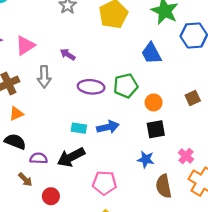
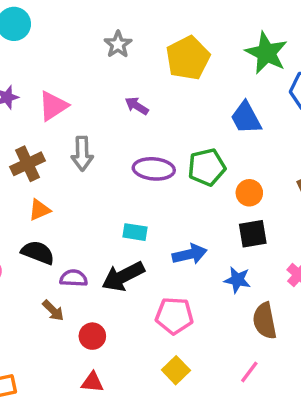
purple arrow: (68, 54) -> (137, 106), moved
blue arrow: (108, 127) -> (190, 254), moved

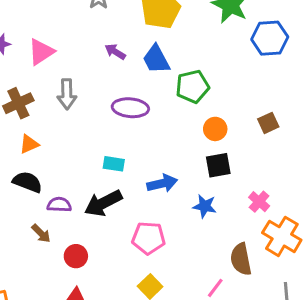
blue trapezoid: (246, 118) -> (156, 59), moved
green pentagon: (207, 167) -> (192, 87), moved
brown semicircle: (265, 321) -> (241, 259), moved

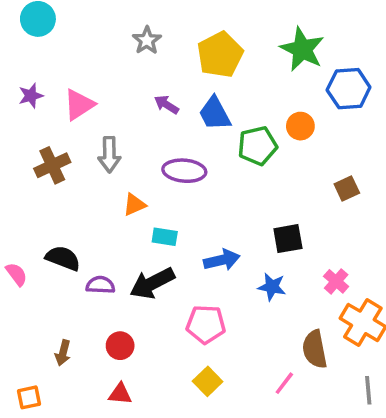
orange circle: (215, 129) -> (300, 126), moved
orange triangle: (29, 144) -> (134, 205), moved
brown arrow: (41, 233) -> (63, 353), moved, turned 60

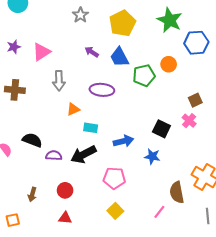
brown cross: (52, 165) -> (15, 90), moved, turned 30
black square: (288, 239) -> (161, 129), turned 36
pink cross: (336, 281) -> (189, 121), moved

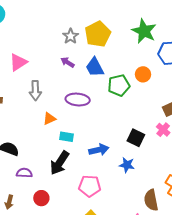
gray star: (80, 15) -> (71, 36), moved
black arrow: (84, 154) -> (59, 163), turned -30
purple semicircle: (54, 155) -> (24, 173), moved

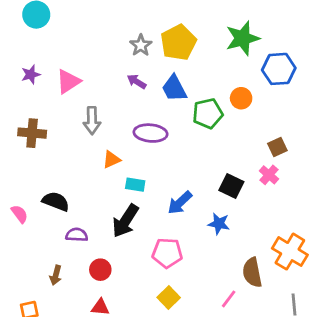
green star: (144, 31) -> (243, 38), turned 30
blue arrow: (99, 150) -> (180, 203), turned 150

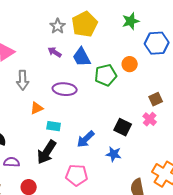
green star: (243, 38) -> (131, 21), size x0.7

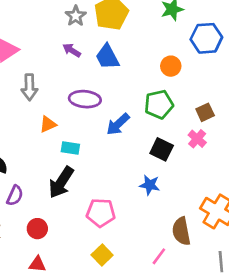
green pentagon: (106, 75) -> (159, 104), moved
blue arrow: (86, 139) -> (118, 124), moved
purple semicircle: (12, 162) -> (15, 196), turned 112

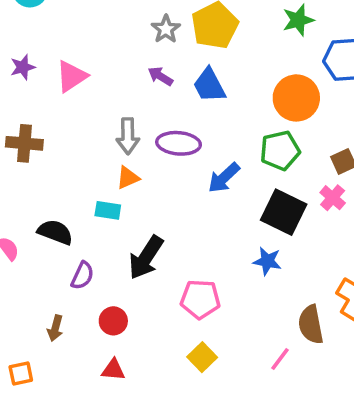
orange circle: (171, 66) -> (296, 98), size x1.6
gray arrow: (29, 87) -> (128, 136), moved
cyan rectangle: (70, 148) -> (108, 210), moved
black square: (162, 149) -> (284, 212), size x1.4

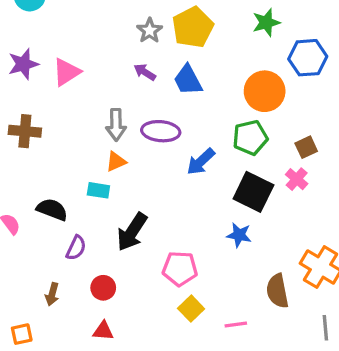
purple star: (23, 67) -> (23, 64), size x1.4
yellow square: (202, 357) -> (191, 309), moved
pink line: (280, 359) -> (236, 325), moved, turned 45

